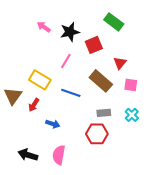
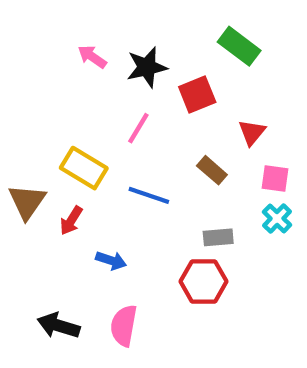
brown rectangle: (101, 81) -> (212, 170), size x0.6
cyan cross: (132, 115) -> (277, 218), moved

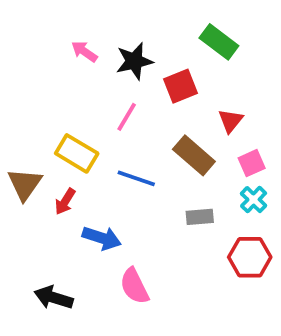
brown rectangle: (212, 170) -> (194, 155), size x1.5
pink square: (275, 179) -> (252, 163), turned -32
blue arrow: (111, 260) -> (102, 238), size x1.4
red hexagon: (203, 281) -> (250, 257), moved
pink semicircle: (124, 326) -> (134, 286), moved, turned -36

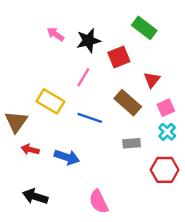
red arrow: (65, 201) -> (30, 150), moved, turned 72
pink semicircle: (134, 286) -> (99, 202), moved

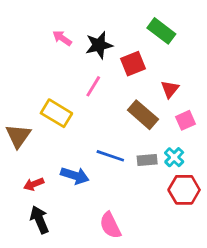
blue line: (90, 118) -> (110, 156), moved
cyan cross: (167, 132) -> (174, 157), moved
red arrow: (30, 150) -> (34, 184), moved, turned -36
black arrow: (35, 196) -> (39, 220), turned 50

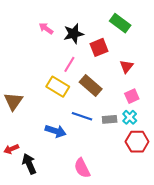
yellow rectangle: (56, 113) -> (58, 87), moved
brown rectangle: (143, 115) -> (91, 86), moved
pink square: (185, 120) -> (132, 96), moved
red arrow: (34, 184) -> (11, 149), moved

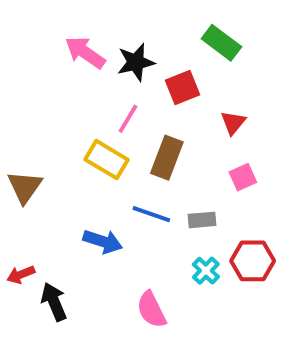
pink arrow: (46, 28) -> (85, 53), size x1.5
brown rectangle: (91, 86) -> (167, 158), turned 70
cyan cross: (130, 117) -> (206, 271), moved

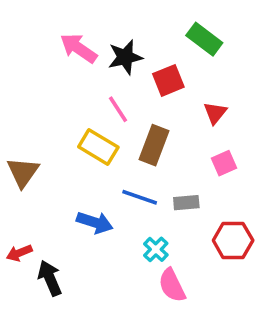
pink line: (128, 119) -> (118, 109), turned -64
cyan cross: (206, 271) -> (156, 249), moved
pink semicircle: (151, 310) -> (172, 285), moved

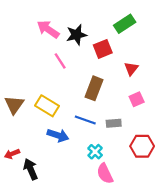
green rectangle: (204, 39) -> (125, 24), turned -70
pink line: (118, 109) -> (60, 61), moved
yellow rectangle: (98, 147) -> (47, 106), moved

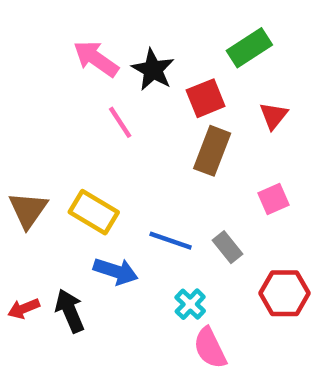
black star: (77, 35) -> (153, 70), turned -30
red triangle: (131, 69) -> (273, 116), moved
brown rectangle: (94, 88) -> (212, 151), moved
gray rectangle: (114, 123) -> (227, 247), turned 56
black arrow: (31, 169) -> (70, 311), moved

